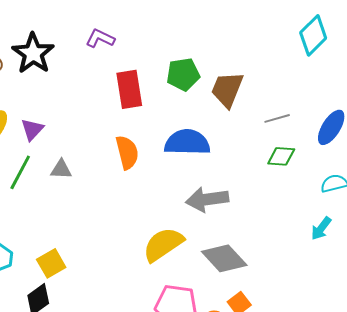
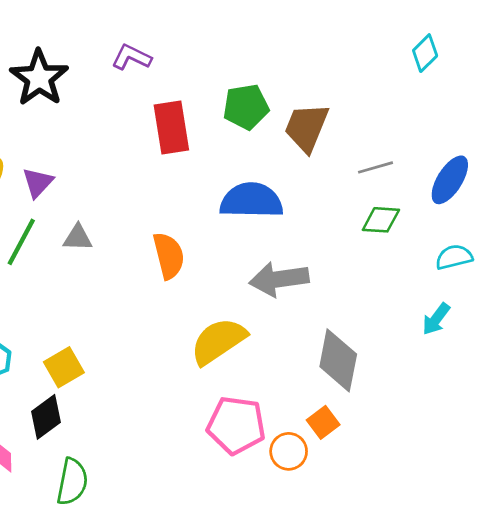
cyan diamond: (313, 35) -> (425, 53), size x0.7
orange semicircle: (127, 152) -> (169, 256), moved
gray diamond: (224, 258) -> (338, 360), moved, turned 54

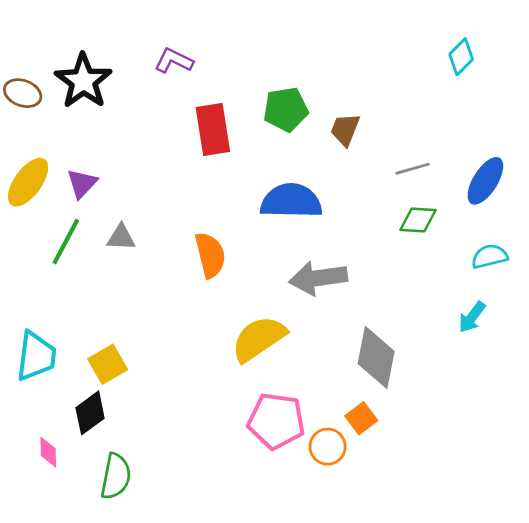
brown trapezoid: (307, 127) -> (345, 130), size x0.7

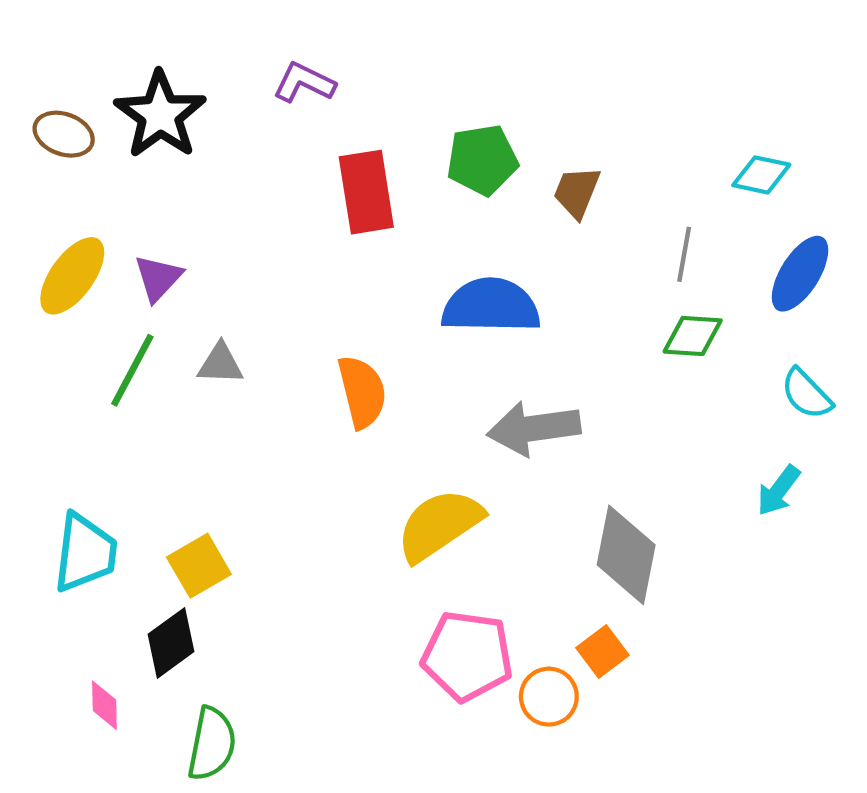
cyan diamond: (461, 57) -> (761, 175), moved, turned 57
gray line: (413, 169) -> (684, 254), turned -64
cyan semicircle: (489, 256) -> (806, 394), turned -120

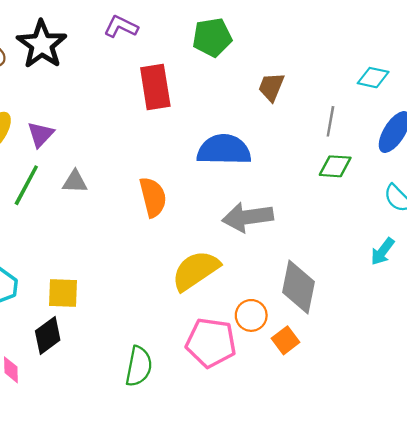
green pentagon: (482, 160) -> (212, 37), moved
yellow square: (199, 566) -> (63, 293), turned 32
orange circle: (549, 697) -> (251, 315), moved
green semicircle: (212, 744) -> (139, 366), moved

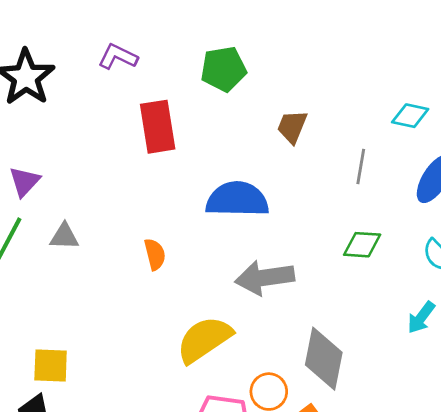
green diamond: (335, 166) -> (362, 245), moved
orange semicircle: (153, 197) -> (155, 254), size x0.7

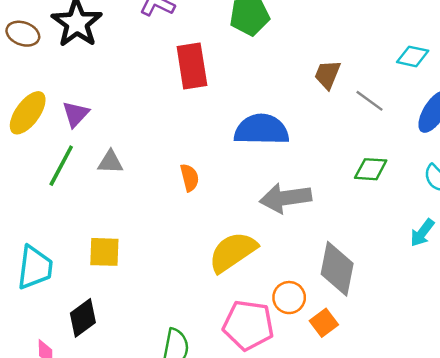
brown trapezoid: (292, 127) -> (327, 74), moved
gray line: (361, 166) -> (369, 101), turned -64
yellow square: (51, 365) -> (104, 252), moved

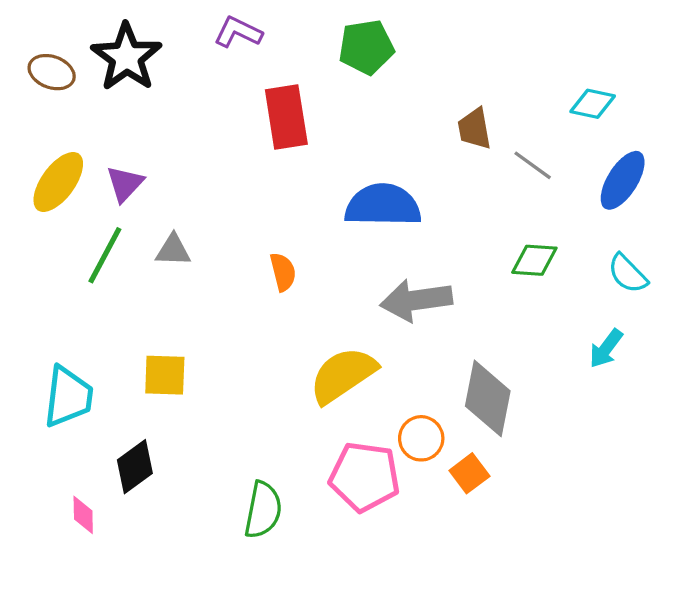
brown trapezoid: (327, 74) -> (474, 129), turned -32

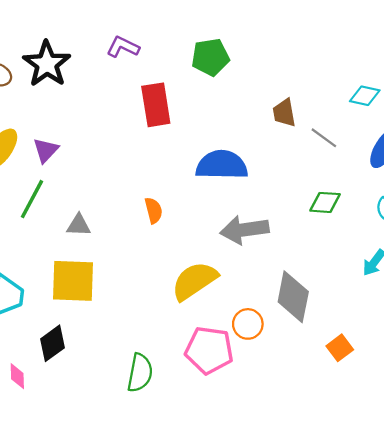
gray triangle: (173, 250) -> (79, 225), moved
yellow square: (165, 375) -> (73, 281), size x1.5
orange square: (469, 473) -> (340, 348), moved

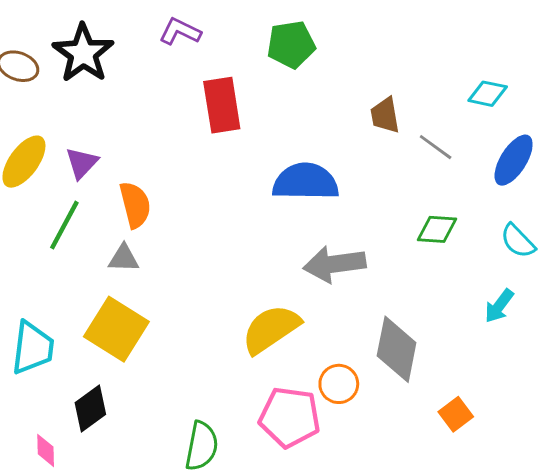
orange semicircle: (154, 210) -> (135, 205), moved, size x1.4
yellow square: (73, 281) -> (116, 329), turned 30

